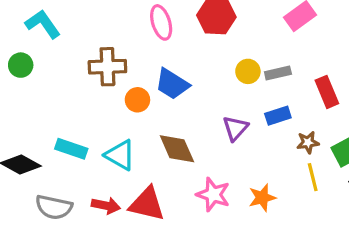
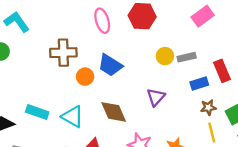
blue rectangle: (278, 116) -> (199, 83), moved

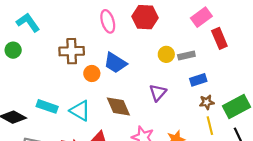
red rectangle: (222, 71) -> (219, 38), moved

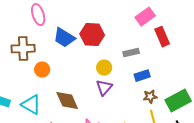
red hexagon: (145, 17) -> (92, 35), moved
pink ellipse: (108, 21) -> (38, 15), moved
yellow circle: (166, 54) -> (104, 68), moved
blue trapezoid: (115, 63) -> (64, 38), moved

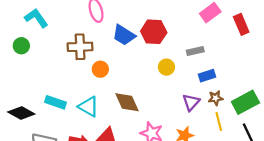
red rectangle: (162, 37) -> (241, 24), moved
purple triangle: (104, 88) -> (191, 102), moved

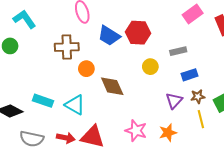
brown diamond: (127, 102) -> (112, 86), moved

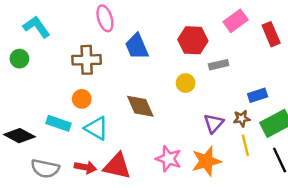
red hexagon: (138, 33) -> (193, 40), moved
blue trapezoid: (109, 36) -> (137, 46), turned 35
orange circle: (86, 69) -> (82, 99), moved
blue rectangle: (190, 75) -> (258, 95), moved
orange star: (168, 133) -> (206, 161), size x1.4

